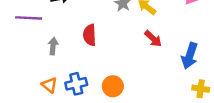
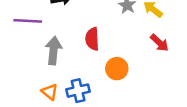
gray arrow: (53, 46) -> (53, 51), size x1.5
orange circle: (113, 86) -> (117, 69), moved

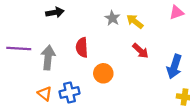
purple line: (28, 21) -> (19, 49), moved

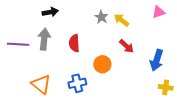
gray arrow: (48, 58) -> (44, 39), moved
orange circle: (103, 73) -> (102, 64), moved
blue cross: (70, 92) -> (77, 83), moved
orange triangle: (45, 94) -> (41, 84), size x1.5

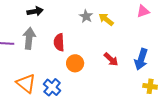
red arrow: (126, 46) -> (111, 59), moved
orange circle: (102, 64) -> (75, 63), moved
blue cross: (77, 83) -> (52, 87), moved, turned -36

